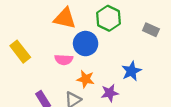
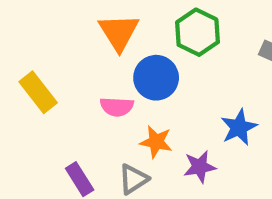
orange triangle: (65, 18) -> (119, 32), turned 45

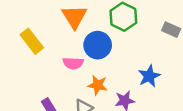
yellow rectangle: (38, 92) -> (32, 41), moved

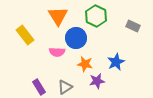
orange star: (98, 85) -> (85, 64), moved

